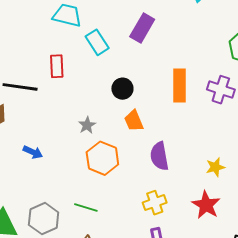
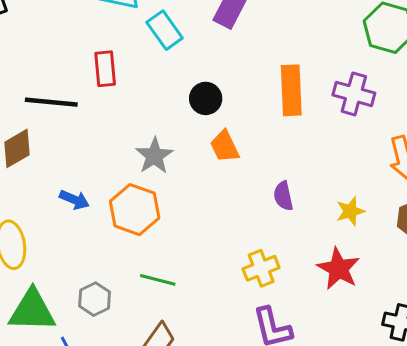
gray star: (87, 125) -> (154, 156), size x1.4
purple semicircle: (159, 156) -> (283, 196), moved, size x0.7
orange hexagon: (102, 158) -> (135, 210), moved
gray hexagon: (44, 219) -> (95, 299), size x0.7

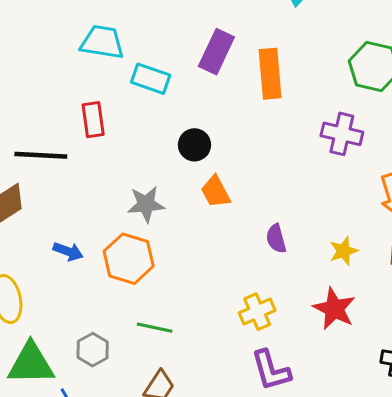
cyan rectangle: (165, 30) -> (151, 79), turned -33
orange rectangle: (291, 90) -> (270, 74), moved
gray star: (154, 156) -> (146, 204), turned 30

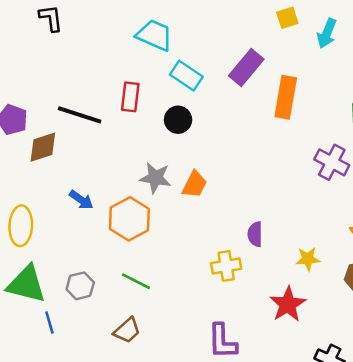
black circle: (194, 145) -> (178, 120), moved
orange trapezoid: (216, 192) -> (195, 184), moved, turned -140
yellow cross: (257, 312) -> (226, 266), moved

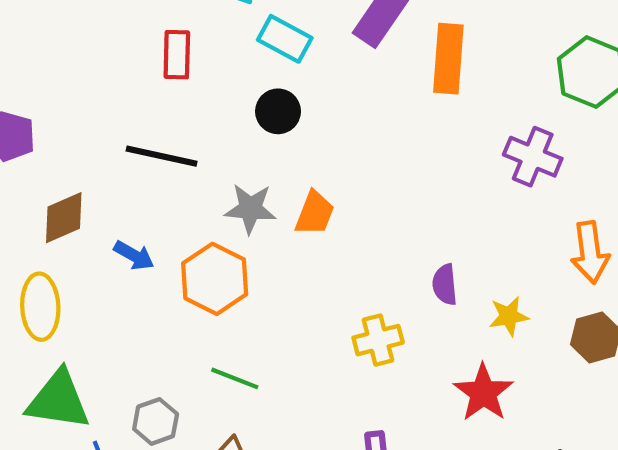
red rectangle: (130, 97) -> (177, 55), moved
black line: (80, 115) -> (162, 156), moved
brown diamond: (43, 147) -> (64, 218), moved
purple semicircle: (255, 234) -> (445, 285), moved
gray hexagon: (80, 286) -> (156, 421), moved

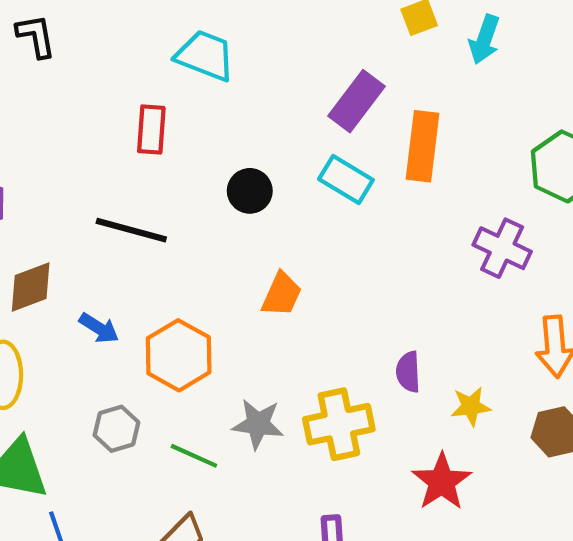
cyan rectangle: (285, 39) -> (346, 179), moved
gray star: (250, 209) -> (258, 424), moved
yellow cross: (378, 340) -> (339, 424), size x1.4
gray hexagon: (156, 421) -> (116, 429), moved

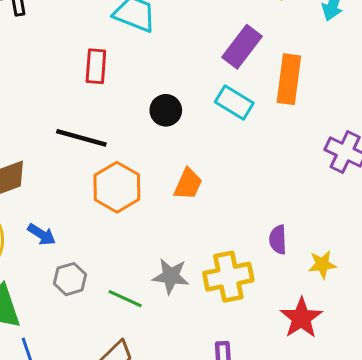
blue arrow: (99, 328) -> (42, 234), moved
orange hexagon: (179, 355) -> (117, 187), moved

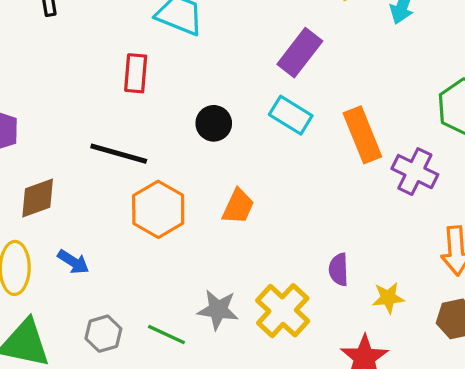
orange rectangle: (289, 79) -> (362, 135), moved, turned -30
yellow cross: (228, 277) -> (283, 311), turned -36
gray hexagon: (70, 279) -> (103, 334), moved

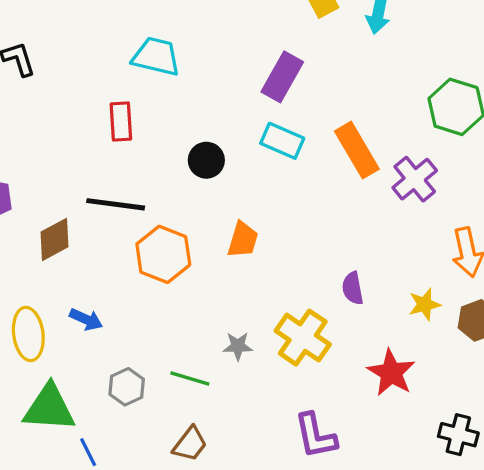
purple cross: (415, 172) -> (415, 179), turned 33
brown diamond: (38, 198) -> (54, 239), moved
yellow star: (388, 298) -> (425, 304), moved
gray star: (218, 310) -> (238, 346), size x0.7

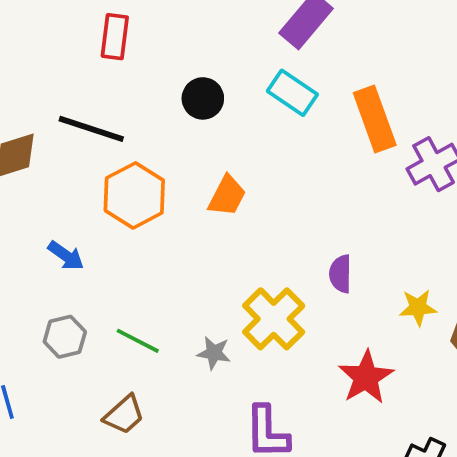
blue arrow: (86, 319) -> (66, 256), moved
gray star: (238, 346) -> (214, 353), moved

